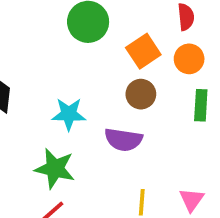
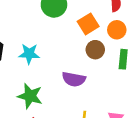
brown circle: (141, 94) -> (95, 50), moved
cyan star: (69, 114) -> (29, 54), moved

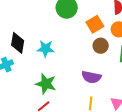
purple semicircle: (74, 79) -> (91, 77), moved

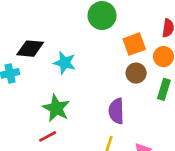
black diamond: (18, 43) -> (30, 49), turned 75
purple semicircle: (91, 77) -> (116, 111), turned 66

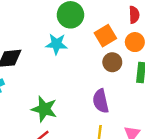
cyan star: (65, 63) -> (56, 44), moved

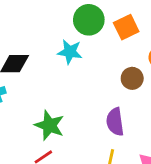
orange square: (105, 36) -> (126, 27), moved

